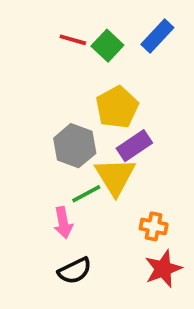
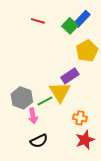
green square: (107, 46) -> (70, 26), moved
yellow pentagon: (117, 107) -> (87, 51), moved
gray hexagon: (75, 146) -> (22, 98), moved

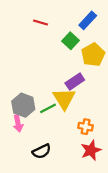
green square: (70, 26) -> (71, 41), moved
pink arrow: (33, 116) -> (18, 123), moved

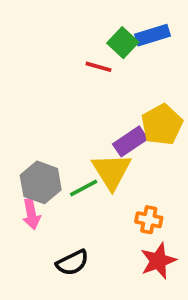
blue rectangle: (88, 20) -> (153, 35), turned 30
red line: (40, 23) -> (98, 67), moved
green square: (71, 41) -> (123, 43), moved
yellow pentagon: (93, 55) -> (162, 125), moved

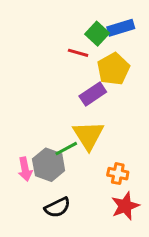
yellow pentagon: (162, 125) -> (113, 69), moved
purple rectangle: (130, 141) -> (93, 94), moved
gray hexagon: (41, 182) -> (49, 165), moved

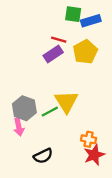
green square: (97, 34) -> (73, 14), moved, turned -35
purple rectangle: (93, 94) -> (53, 54), moved
gray hexagon: (49, 165) -> (24, 108), moved
orange cross: (118, 174) -> (89, 139), moved

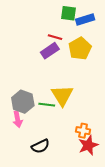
green line: (50, 112) -> (47, 105), turned 35

